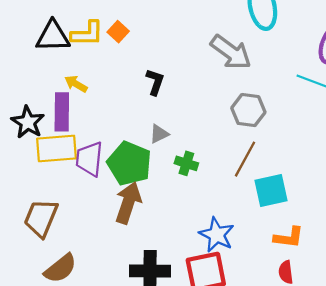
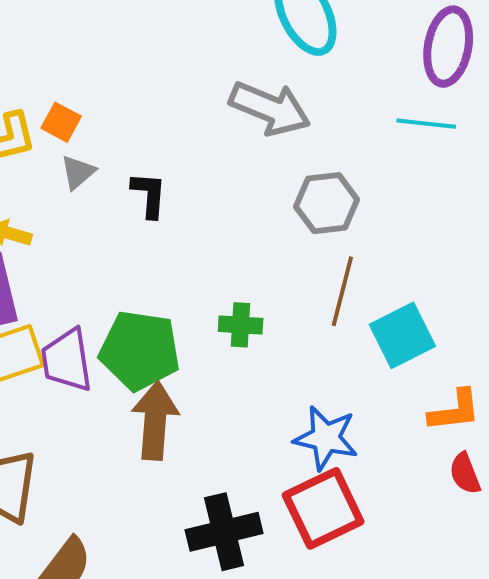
gray triangle: (159, 134) -> (78, 172), moved

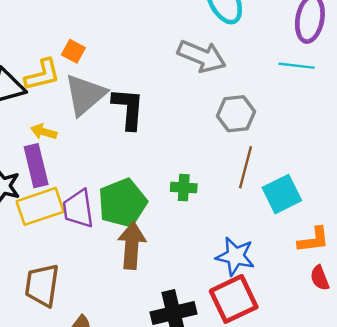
orange square: (61, 122) -> (73, 51), moved
gray triangle: (78, 172) -> (85, 95), size x2.0
black L-shape: (149, 195) -> (128, 108), size x1.5
green pentagon: (140, 350) -> (122, 203), turned -30

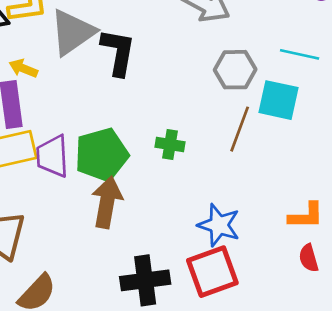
cyan line: (297, 66) -> (300, 54), moved
cyan square: (282, 194) -> (279, 100), moved, turned 33

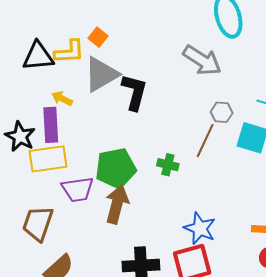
gray hexagon: (235, 70) -> (222, 112), size x0.7
brown line: (240, 129) -> (205, 141), moved
purple trapezoid: (52, 156) -> (78, 189), moved, turned -100

